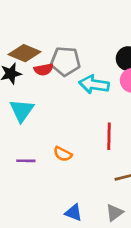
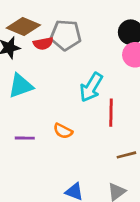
cyan arrow: (94, 84) -> (91, 87), moved, turned -68
cyan triangle: (22, 110) -> (21, 86), turned 35

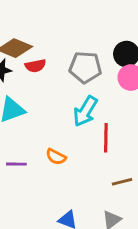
gray pentagon: (66, 35) -> (85, 67), moved

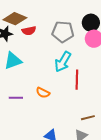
brown line: (122, 182) -> (88, 118), moved

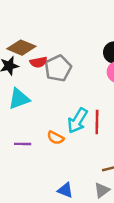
gray pentagon: (63, 32) -> (58, 68), moved, turned -30
cyan arrow: (63, 62) -> (77, 121), moved

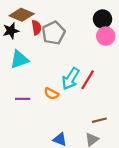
red semicircle: (38, 62) -> (36, 28), turned -88
red line: (97, 122) -> (88, 80), turned 30

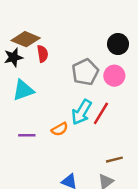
gray pentagon: (54, 33) -> (85, 72), moved
pink circle: (106, 36) -> (114, 76), moved
orange semicircle: (51, 94) -> (60, 129), turned -56

